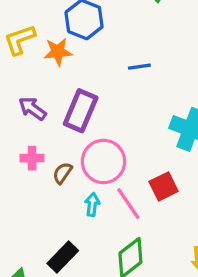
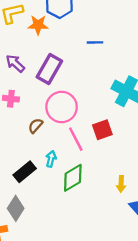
brown semicircle: (62, 173) -> (35, 126), moved
cyan arrow: (92, 204) -> (51, 159), moved

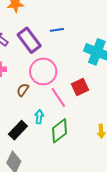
blue line: (95, 42) -> (57, 30), moved
purple rectangle: (49, 69) -> (29, 40), turned -60

